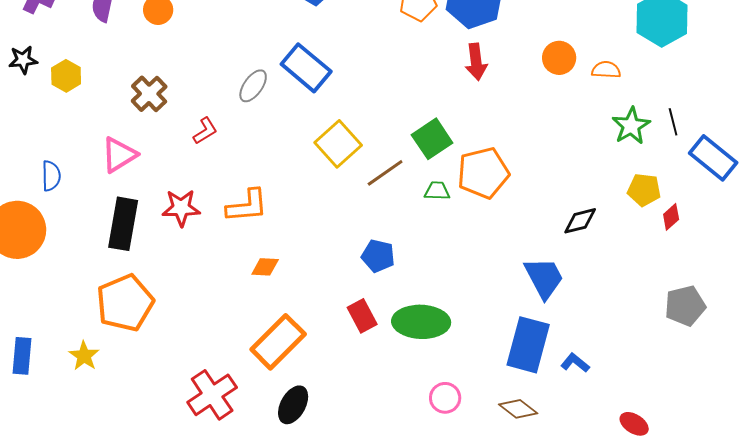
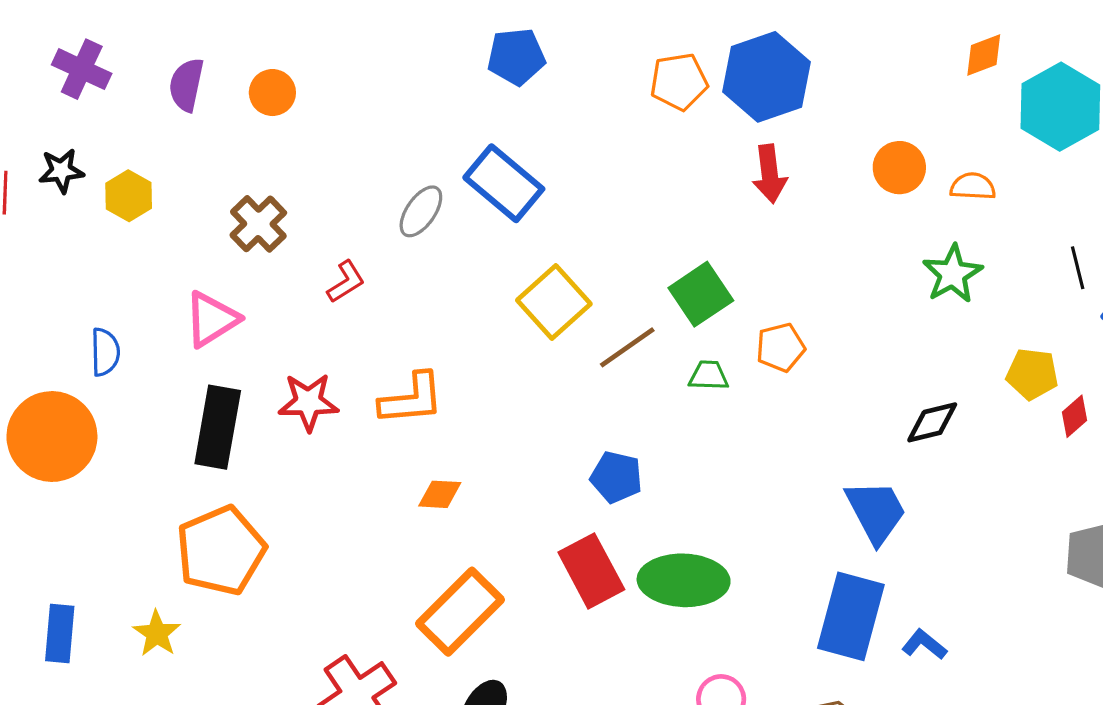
green star: (631, 126) -> (952, 274), moved
orange pentagon: (483, 173) -> (781, 347), size x0.6
red rectangle: (362, 316) -> (591, 571), size x1.4

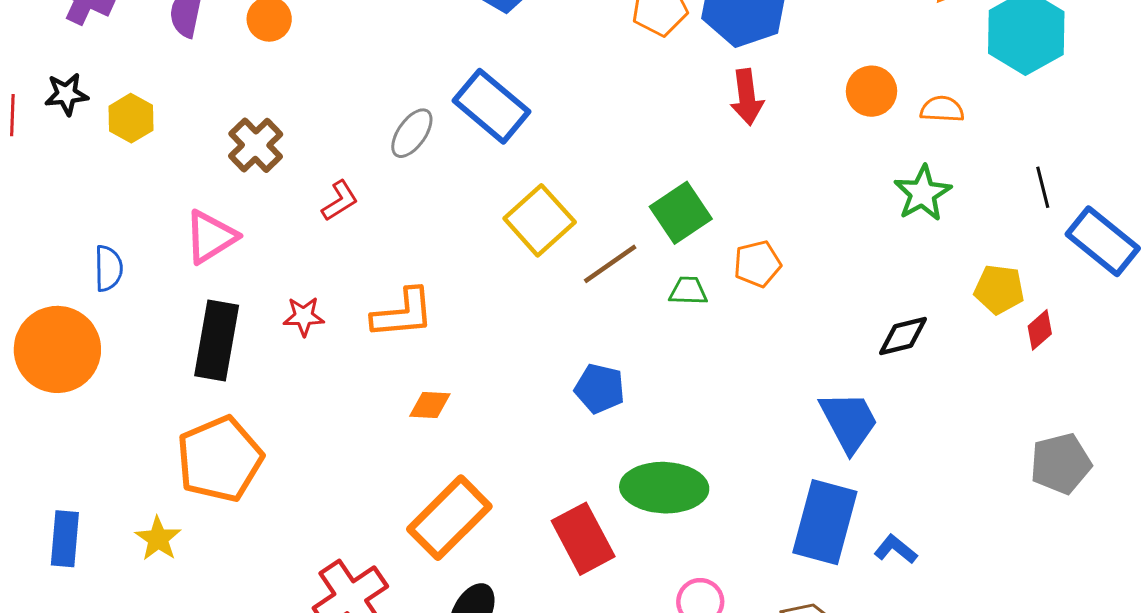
red star: (308, 402) -> (304, 316), size x0.7
red rectangle: (591, 571) -> (583, 539), moved

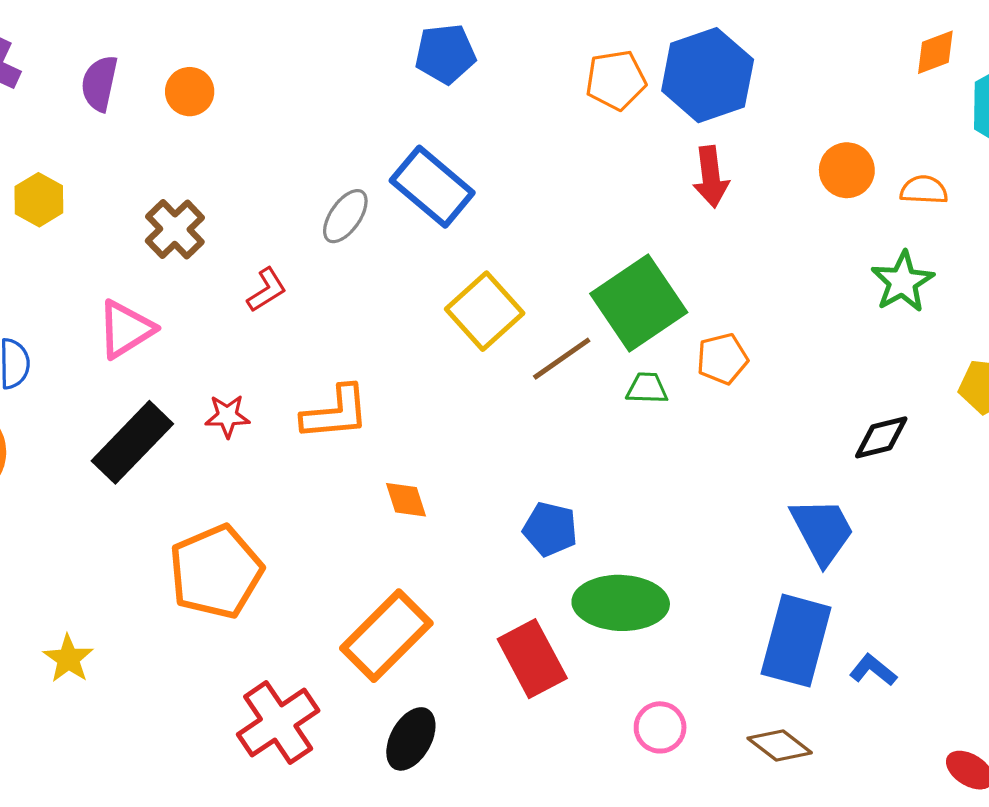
green square: (681, 213) -> (639, 303), size x1.4
black rectangle: (217, 340) -> (132, 442), turned 34
blue pentagon: (600, 389) -> (550, 529), moved
orange diamond: (430, 405) -> (406, 500), moved, turned 69
orange pentagon: (220, 459) -> (216, 572), moved

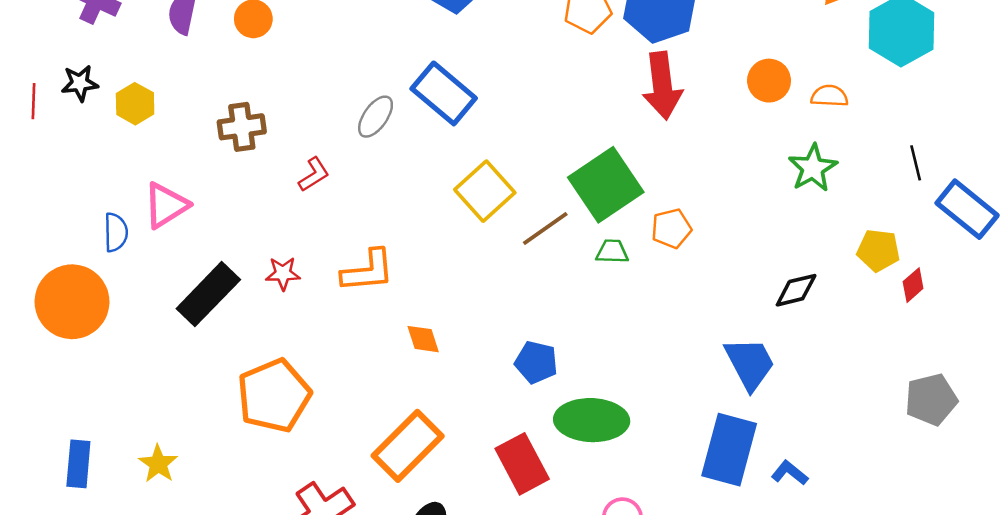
red arrow: (711, 177) -> (662, 86), size x1.4
brown cross: (175, 229) -> (242, 127), turned 36
pink triangle: (126, 329) -> (166, 205), moved

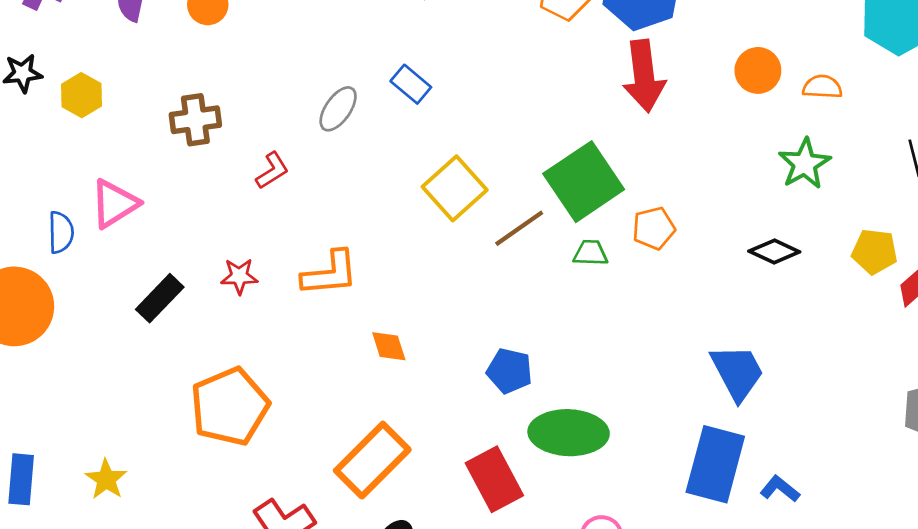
blue rectangle: (444, 93) -> (411, 84), size x0.6
black diamond: (796, 290) -> (774, 252), moved, turned 39
black rectangle: (208, 294) -> (160, 298), size x0.7

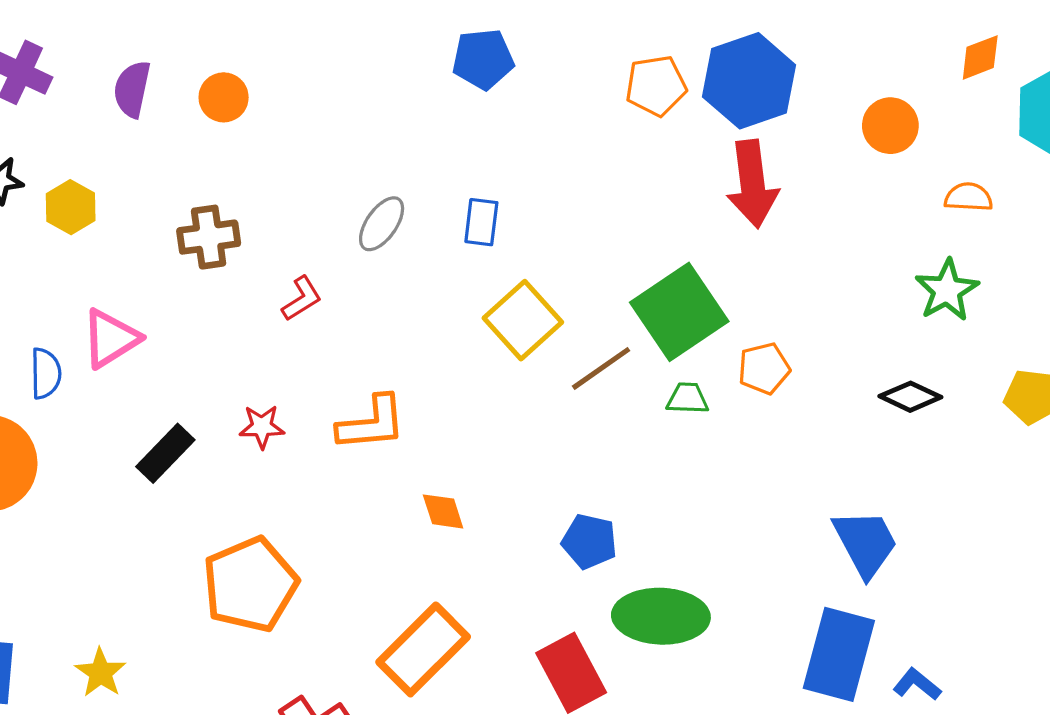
orange circle: (758, 70) -> (890, 126), moved
blue rectangle: (411, 84) -> (481, 222), moved, turned 57

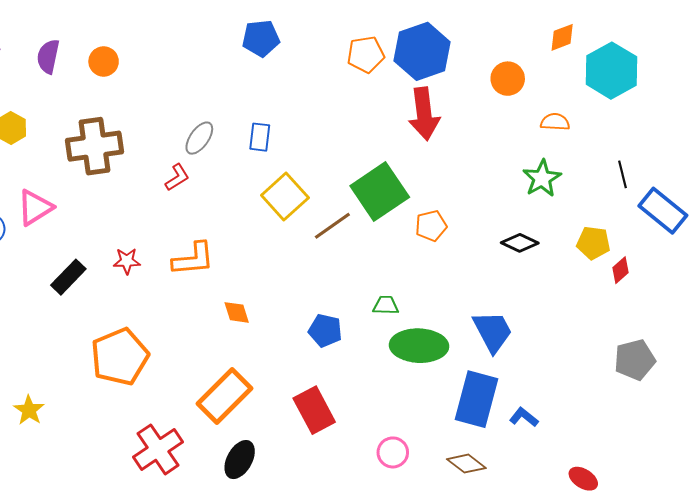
brown cross: (209, 237) -> (95, 146), size x1.5
red L-shape: (302, 299) -> (177, 177), moved
green trapezoid: (688, 398) -> (386, 305), moved
green ellipse: (661, 616) -> (419, 346), moved

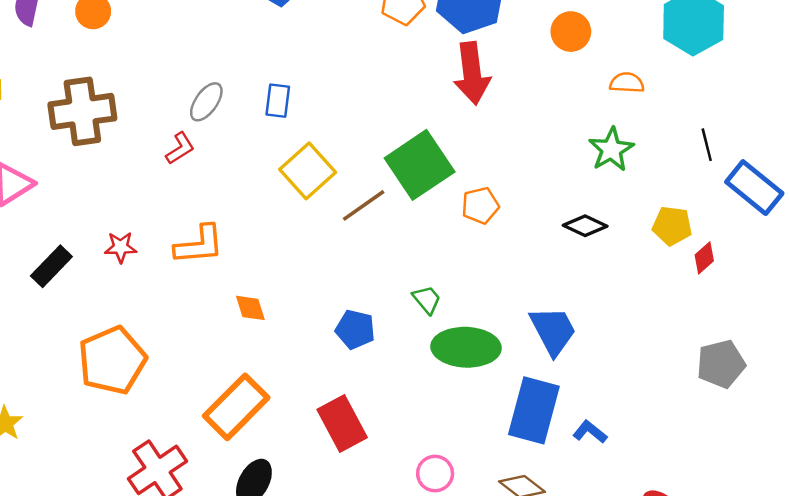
green trapezoid: (386, 305) -> (427, 300), turned 48

